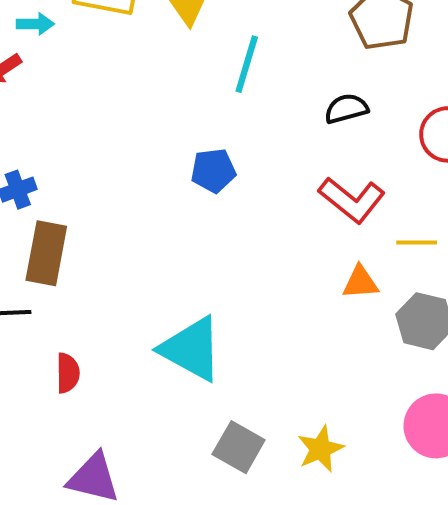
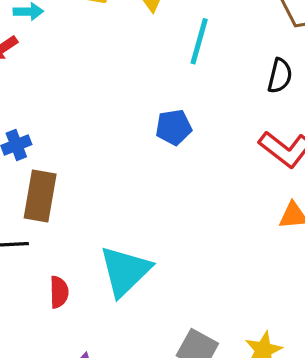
black semicircle: (346, 109) -> (280, 76), turned 120
cyan triangle: (191, 349) -> (125, 271), moved, turned 48

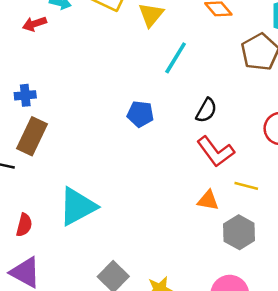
black semicircle: (280, 76) -> (206, 110), moved
red semicircle: (59, 292) -> (24, 225), moved

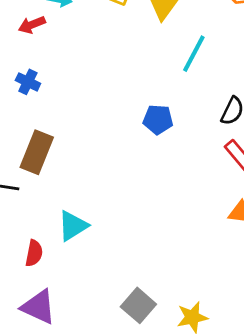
blue cross: (25, 95) -> (28, 82), moved, turned 35
cyan triangle: (77, 206) -> (73, 226), moved, size x0.7

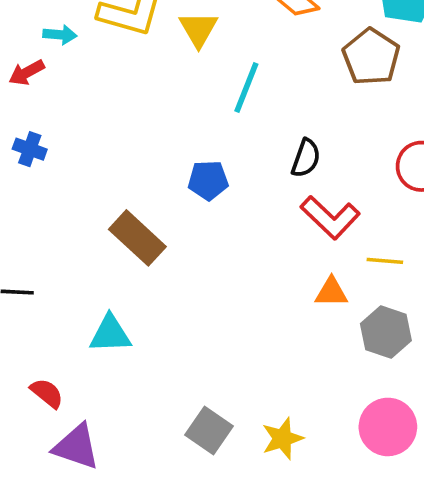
brown rectangle: (37, 152) -> (137, 238), moved, turned -63
cyan triangle: (73, 226) -> (110, 334), turned 36
red semicircle: (34, 253) -> (47, 393), moved, turned -56

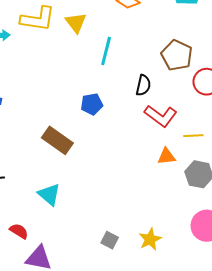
brown pentagon: (371, 57) -> (177, 55), moved
cyan triangle: (110, 334) -> (49, 195), turned 50
gray square: (209, 430) -> (110, 240), size x0.7

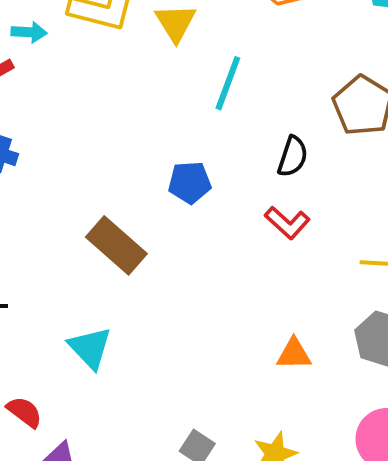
red L-shape: (161, 116) -> (287, 223), moved, size x0.7
orange triangle: (167, 156) -> (294, 354), moved

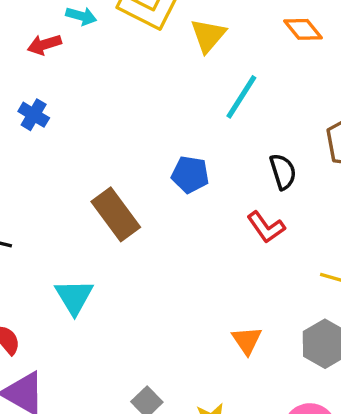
black semicircle: (293, 156) -> (283, 172), turned -48
orange triangle: (294, 354) -> (247, 340), turned 44

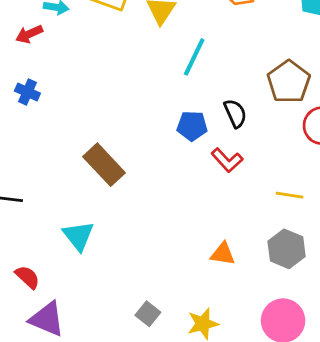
blue pentagon: (190, 175) -> (192, 126), moved
orange triangle: (247, 340) -> (223, 254), turned -40

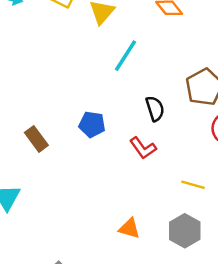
blue pentagon: (192, 126) -> (92, 124), moved
brown rectangle: (104, 165) -> (36, 139), size x0.7

